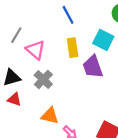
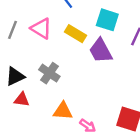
yellow rectangle: (73, 48) -> (76, 34), turned -42
pink triangle: (35, 50) -> (41, 29), moved

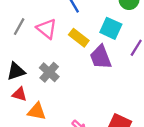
orange triangle: (63, 111) -> (37, 111), moved

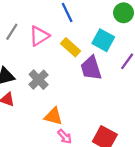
pink triangle: (47, 29) -> (39, 36), turned 45
orange triangle: (37, 111) -> (53, 116), moved

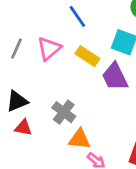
gray cross: (39, 80) -> (64, 112), moved

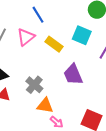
blue line: (77, 16) -> (38, 15), moved
purple trapezoid: (115, 77) -> (73, 75), moved

